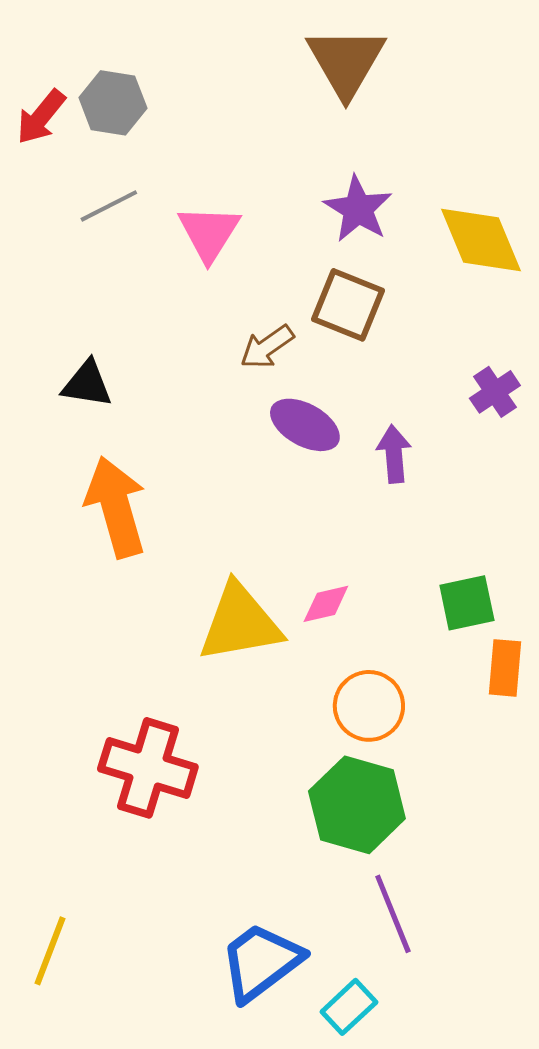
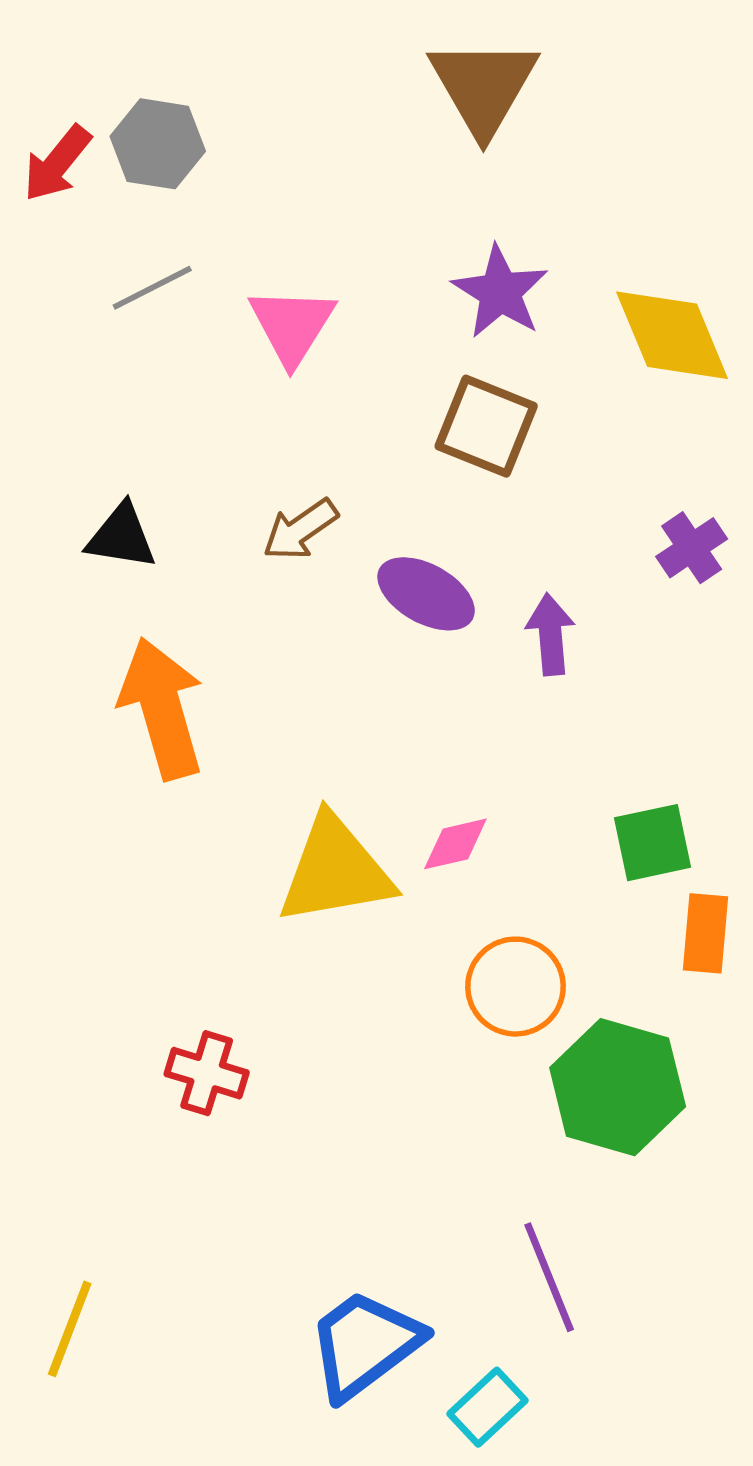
brown arrow: (267, 347) -> (300, 530), moved
red cross: (148, 768) -> (207, 1073), size x0.6
green hexagon: (357, 805) -> (618, 1087), moved

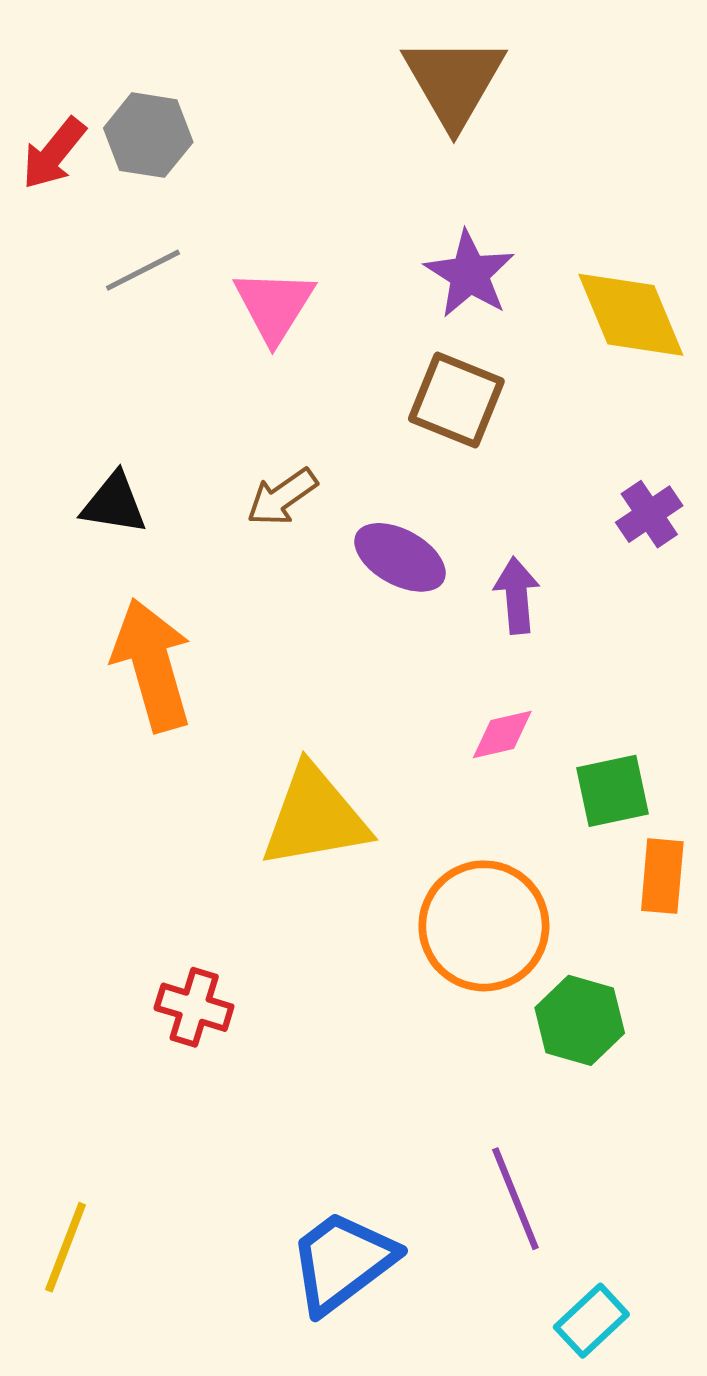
pink diamond: (455, 844) -> (502, 734), moved
orange circle: (515, 987) -> (484, 926), size x1.4
green hexagon: (618, 1087) -> (580, 1020), size x0.7
cyan rectangle: (488, 1407) -> (591, 1321), moved

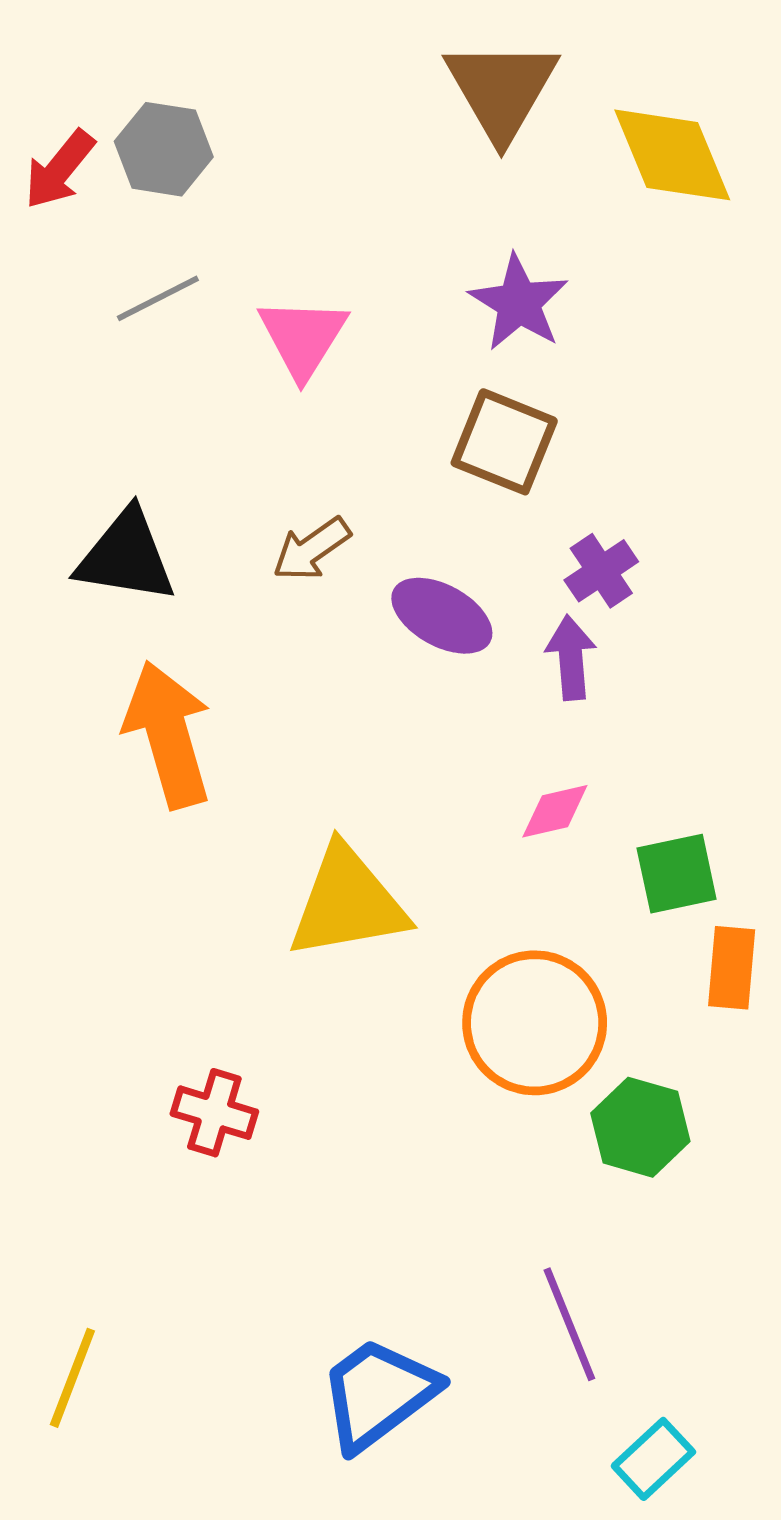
yellow diamond: (631, 315) -> (672, 155), moved
black triangle: (114, 504) -> (126, 556), size x1.4
purple cross: (649, 514) -> (601, 571), moved

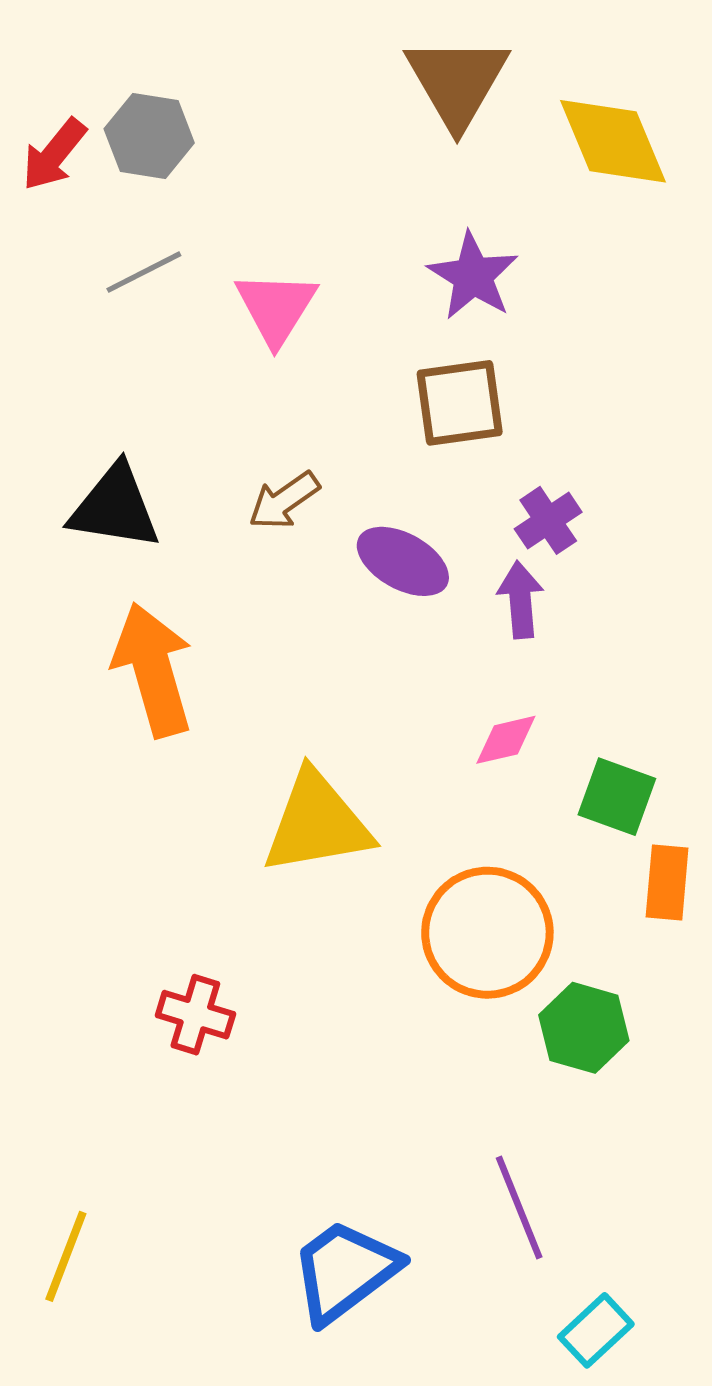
brown square: (504, 442) -> (460, 403), turned -30
green square: (677, 874) -> (617, 797), turned 32

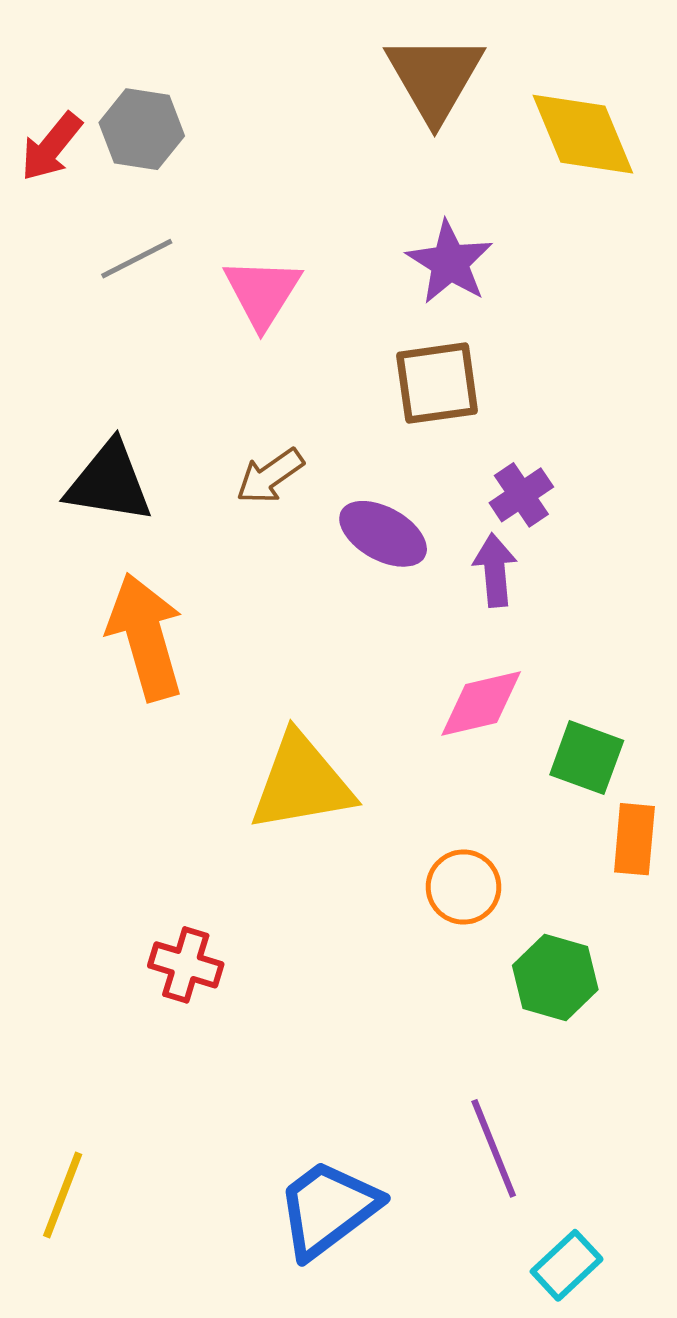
pink diamond: (506, 740) -> (481, 704), size x1.4
orange circle: (487, 933) -> (464, 887), size x0.6

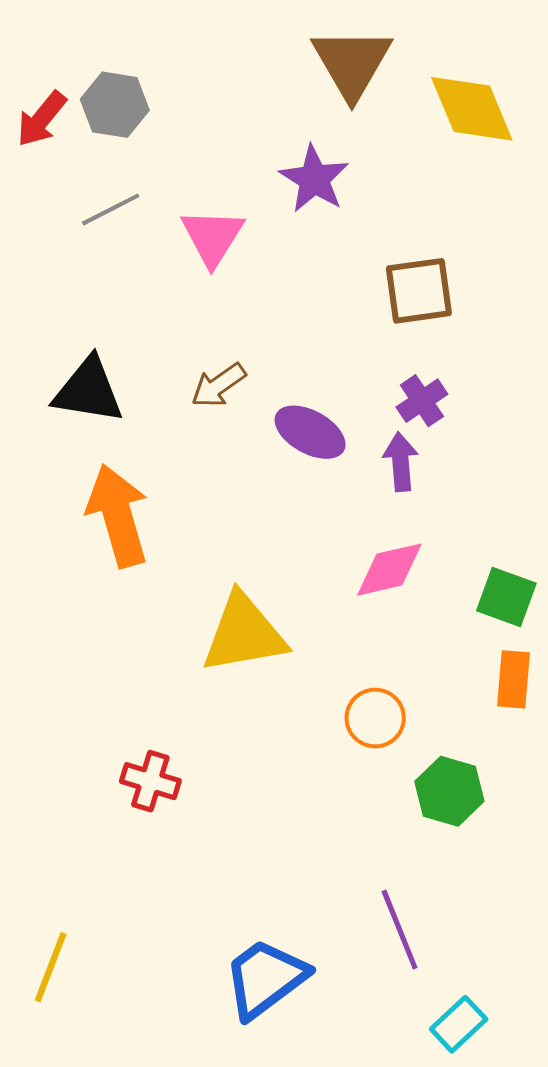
purple star: (450, 262) -> (314, 179), moved
brown square: (437, 383) -> (419, 291), moved
green square: (587, 758) -> (506, 597), moved

